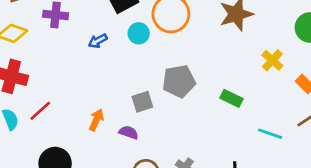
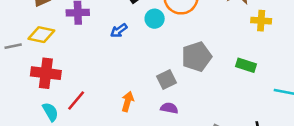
yellow cross: (272, 60) -> (261, 21), moved, turned -30
purple semicircle: (129, 132) -> (169, 108), moved

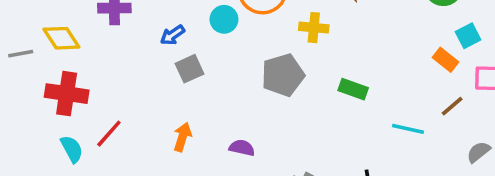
yellow cross: (261, 21) -> (314, 28), moved
yellow diamond: (41, 35) -> (61, 38), turned 44
gray square: (167, 79) -> (190, 69), moved

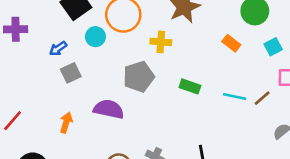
orange rectangle: (445, 60) -> (231, 43), moved
cyan line: (408, 129) -> (235, 96), moved
purple semicircle: (242, 148) -> (109, 109), moved, size x1.6

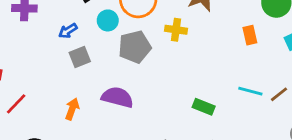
orange rectangle: (231, 43) -> (250, 35), turned 36
gray pentagon: (139, 77) -> (135, 47), moved
green rectangle: (190, 86) -> (204, 107), moved

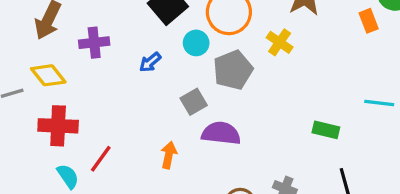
yellow cross: (176, 30) -> (280, 42), turned 35
orange rectangle: (250, 35) -> (369, 21), moved
gray square: (80, 57) -> (194, 102), moved

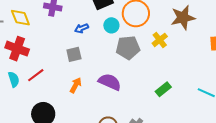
gray square: (194, 102) -> (74, 54), moved
green rectangle: (326, 130) -> (163, 89), moved, turned -70

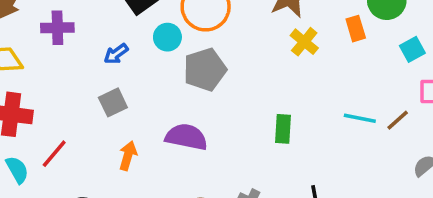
yellow cross: (160, 40) -> (304, 42), moved
green rectangle: (163, 89) -> (283, 129), turned -35

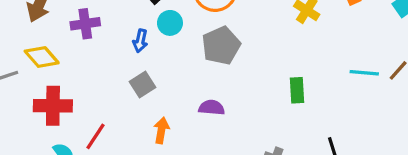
cyan circle: (167, 37) -> (170, 23), moved
blue arrow: (116, 54) -> (140, 41), turned -35
purple semicircle: (186, 137) -> (212, 108), size x0.7

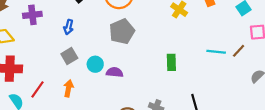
cyan circle: (170, 23) -> (95, 64), moved
orange arrow: (161, 130) -> (68, 88), moved

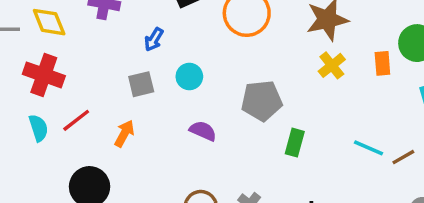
gray pentagon: (122, 31) -> (262, 101), moved
cyan circle: (95, 64) -> (189, 77), moved

